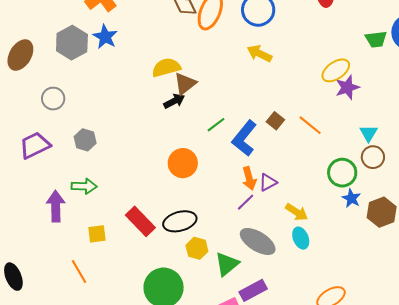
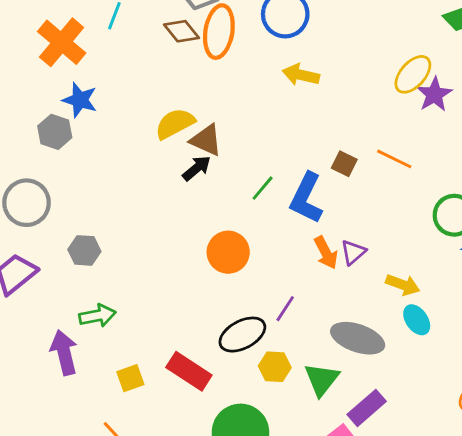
gray hexagon: (72, 43) -> (55, 132), moved, size x0.7
brown triangle: (185, 84) -> (206, 140), turned -45
gray circle: (53, 99) -> (27, 203), size x1.4
purple line: (246, 202) -> (285, 309), moved
red rectangle: (140, 221) -> (189, 371), moved

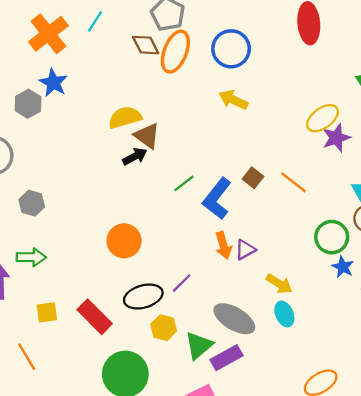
orange circle: (228, 252) -> (124, 241), moved
purple rectangle: (367, 408) -> (226, 358), moved

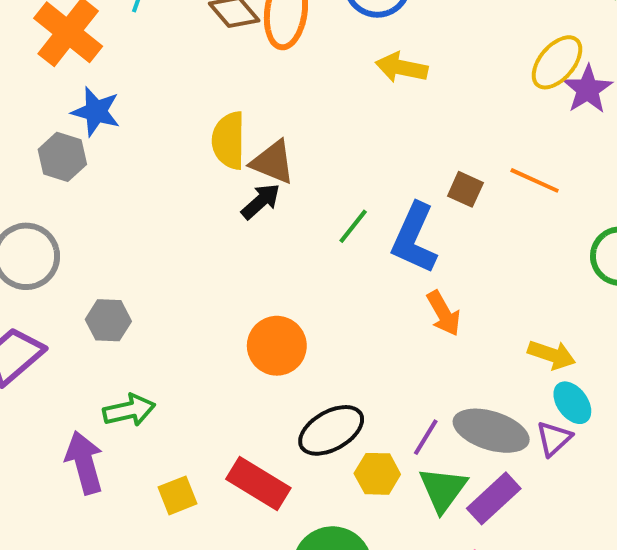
yellow semicircle: (125, 117) -> (229, 140), turned -60
purple triangle: (245, 250) -> (554, 439), moved
purple line: (182, 283) -> (426, 437), moved

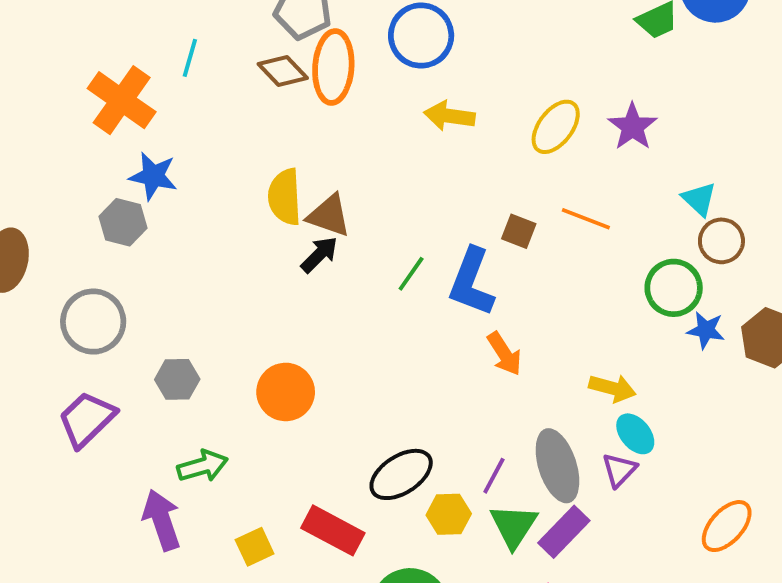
yellow ellipse: (557, 62) -> (556, 127), moved
orange circle: (277, 346) -> (286, 392), moved
gray ellipse: (491, 431) -> (557, 466), turned 58

